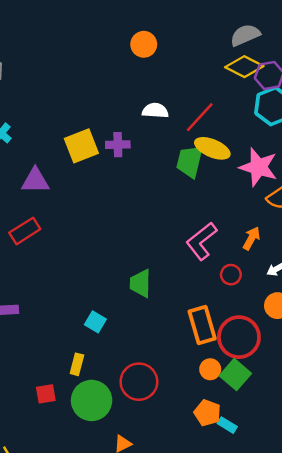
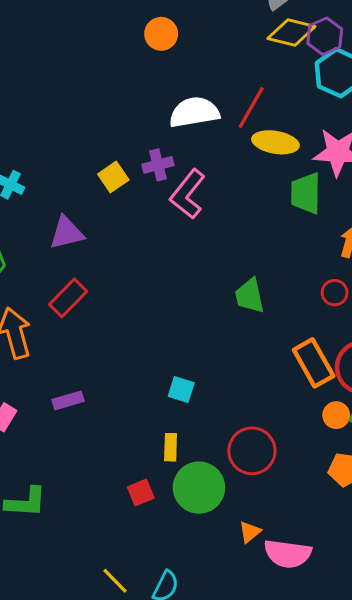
white semicircle: (155, 111) -> (194, 112), size x1.5
yellow square: (81, 146) -> (113, 177), size x0.7
green trapezoid: (190, 161) -> (306, 193), moved
pink L-shape: (201, 241) -> (188, 194), moved
green trapezoid: (140, 283) -> (250, 296), moved

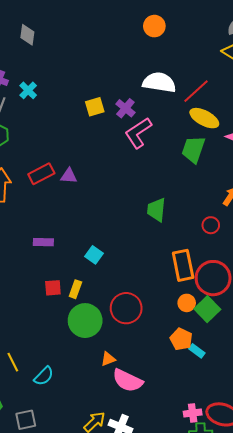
purple cross: (158, 165) -> (125, 108), turned 36
green trapezoid: (306, 193) -> (193, 149), moved
purple triangle: (67, 233) -> (69, 176), moved, size x0.7
purple rectangle: (68, 400) -> (43, 242), moved
red square: (141, 493) -> (53, 288), moved

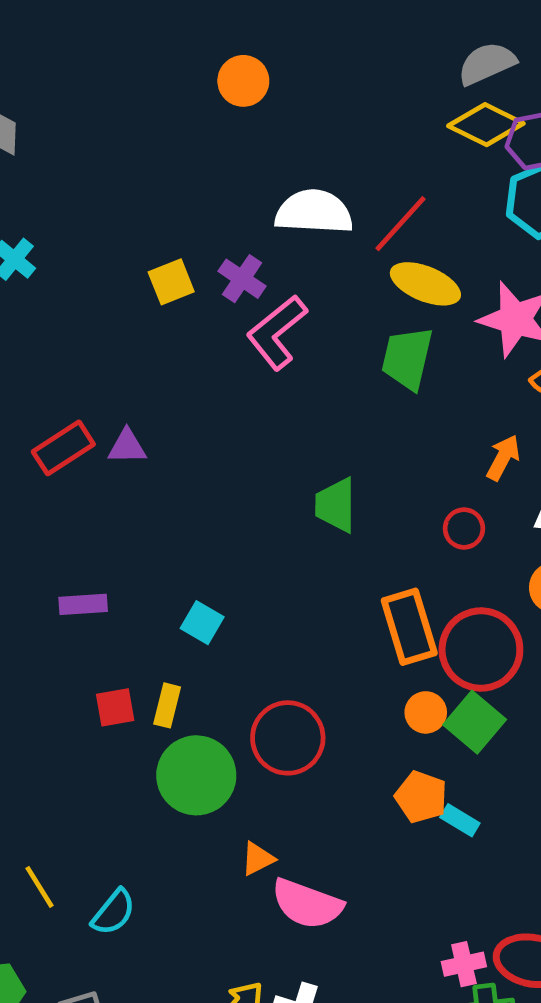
orange circle: (154, 26) -> (243, 81), moved

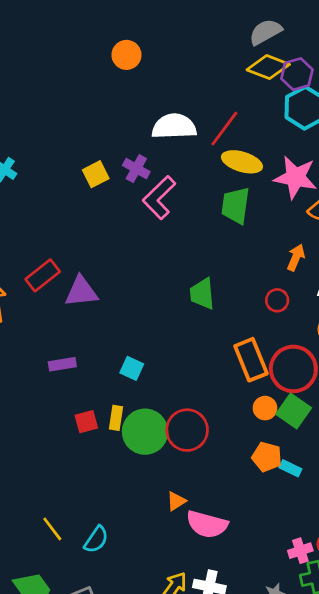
purple triangle: (127, 447) -> (81, 292), moved, size x1.5
green circle: (196, 775) -> (145, 432), moved

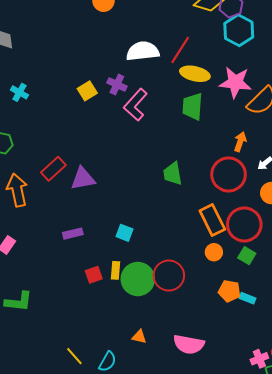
red circle: (277, 300) -> (229, 174), size x2.0
orange circle: (265, 408) -> (214, 252), moved
green square: (294, 411) -> (247, 256), size x0.7
orange triangle: (176, 501) -> (139, 337), moved, turned 49

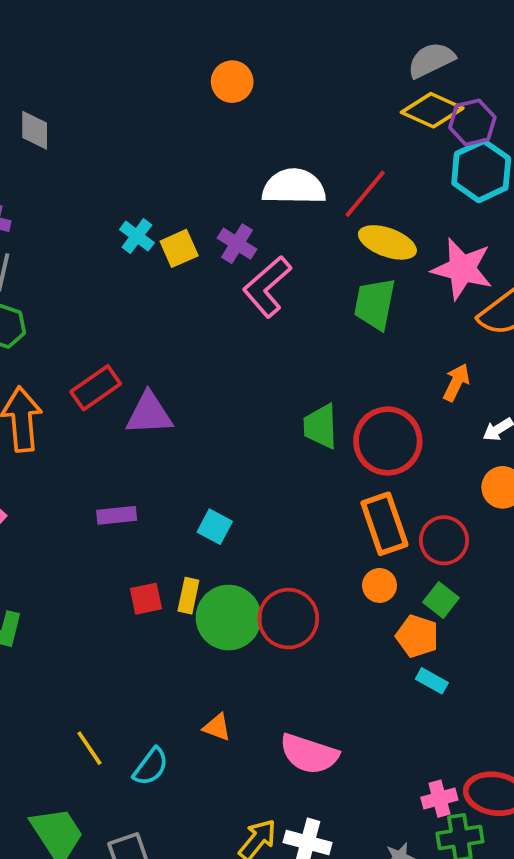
cyan cross: (19, 92) -> (137, 236), moved
red circle: (229, 174) -> (388, 441), moved
red circle: (244, 224) -> (444, 540), size x0.7
orange pentagon: (229, 291) -> (417, 636), moved

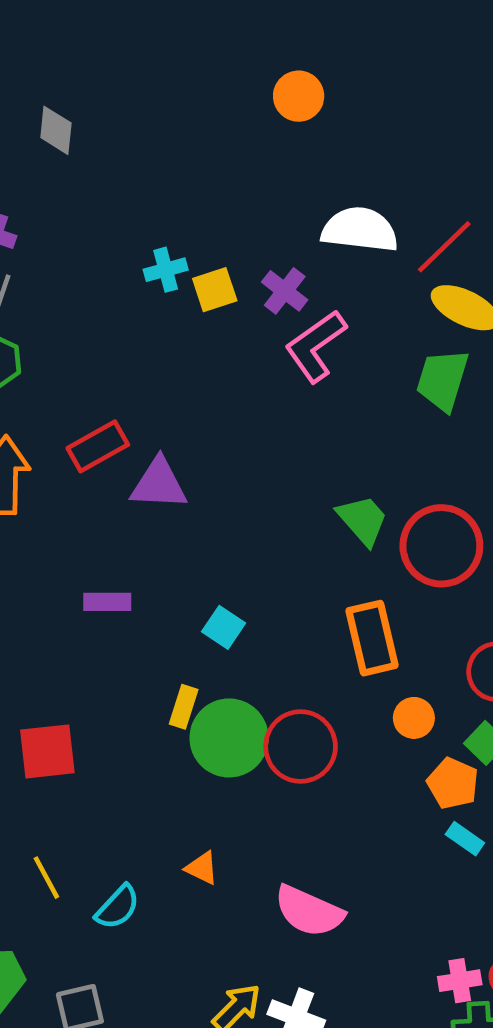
cyan cross: (137, 236) -> (166, 270), turned 32
green trapezoid: (321, 426) -> (363, 520), turned 135
orange rectangle: (384, 524) -> (372, 638), moved
red square: (146, 599) -> (47, 751), moved, size x1.5

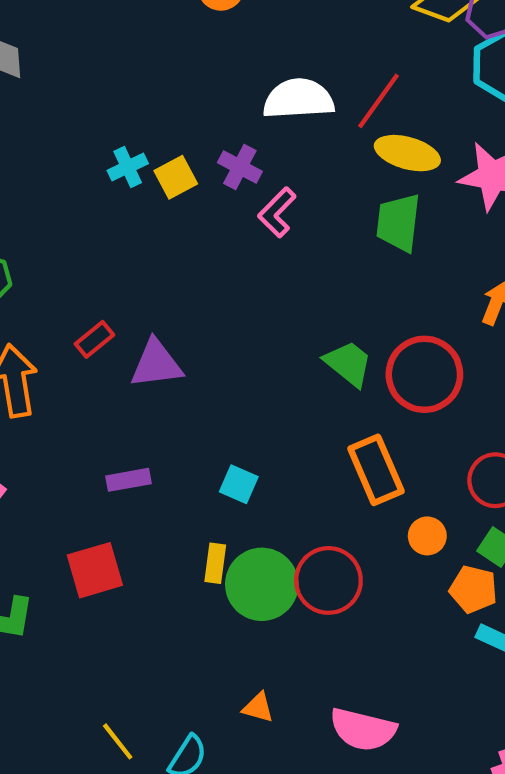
pink L-shape: (316, 346) -> (277, 212), size x0.7
red rectangle: (98, 446) -> (94, 339), size x0.7
red square: (47, 751) -> (95, 570), moved

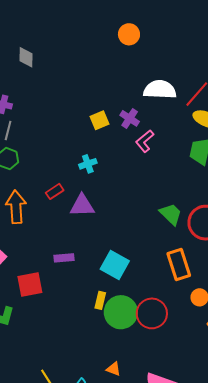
cyan cross: (128, 167) -> (88, 164), moved
cyan square: (239, 484) -> (115, 265), size x1.6
red square: (95, 570) -> (30, 285), moved

